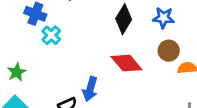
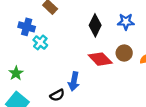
brown circle: (169, 51) -> (124, 53), moved

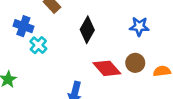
black diamond: (95, 25) -> (87, 30), moved

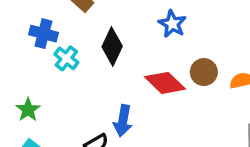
blue star: (139, 27) -> (172, 24), moved, turned 30
black diamond: (87, 30) -> (112, 47), moved

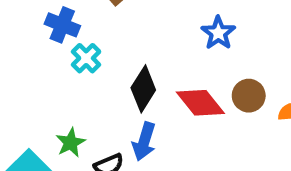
black diamond: (112, 47) -> (143, 89), moved
green star: (28, 110) -> (70, 143), moved

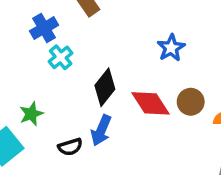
blue cross: (62, 25) -> (44, 28), turned 32
green star: (70, 143) -> (31, 114), moved

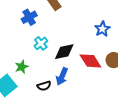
cyan cross: (61, 57) -> (41, 43), moved
black diamond: (105, 87) -> (64, 52), turned 40

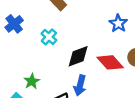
blue cross: (29, 17) -> (14, 24), moved
cyan cross: (41, 43) -> (49, 37), moved

